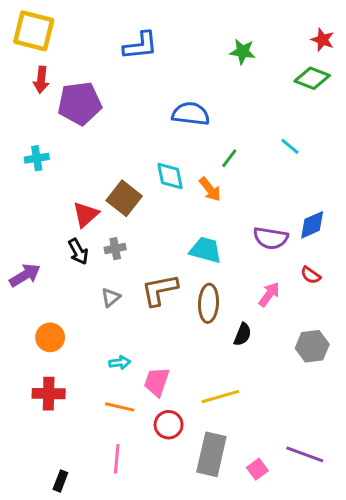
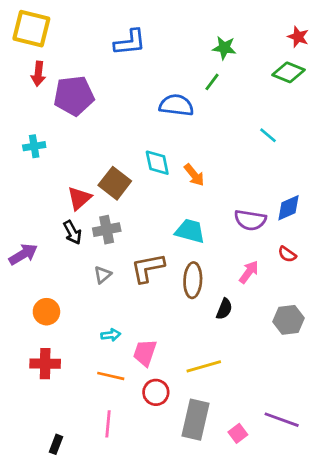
green line: (229, 158) -> (212, 82), moved
gray cross: (115, 249) -> (107, 230), size x1.4

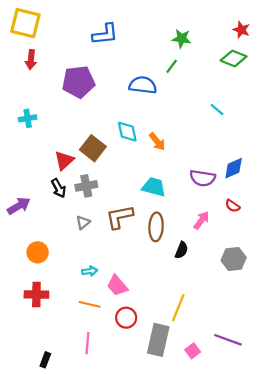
purple pentagon: (74, 96) -> (79, 82), moved
pink trapezoid: (145, 353) -> (117, 286), turned -60
yellow line: (204, 366) -> (178, 308), moved, turned -52

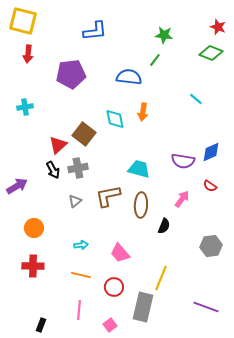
orange arrow: (157, 142) -> (143, 112), moved, turned 48
gray hexagon: (234, 259) -> (211, 246), moved
pink trapezoid: (117, 286) -> (120, 253), moved
pink square: (193, 351) -> (110, 325), moved

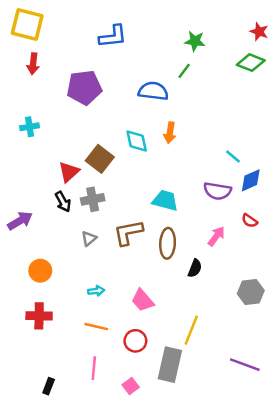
cyan line: (196, 99) -> (233, 156), moved

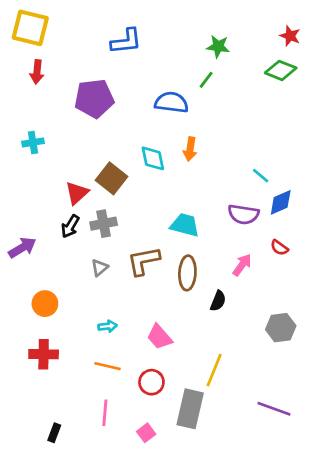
black arrow: (63, 202) -> (70, 226), turned 60

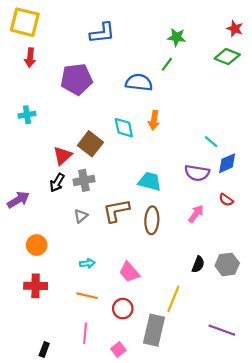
black semicircle: (218, 301) -> (198, 264), moved

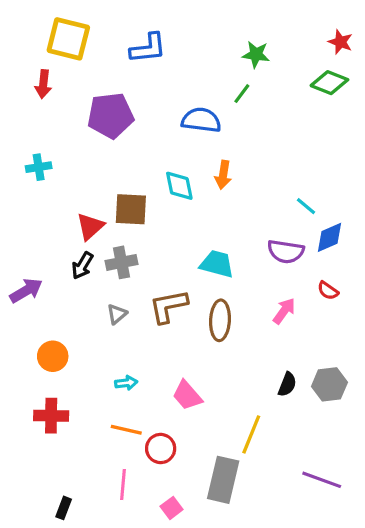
yellow square: (25, 22) -> (68, 39), moved
brown square: (90, 144) -> (131, 209), turned -35
red circle: (123, 309) -> (161, 449), moved

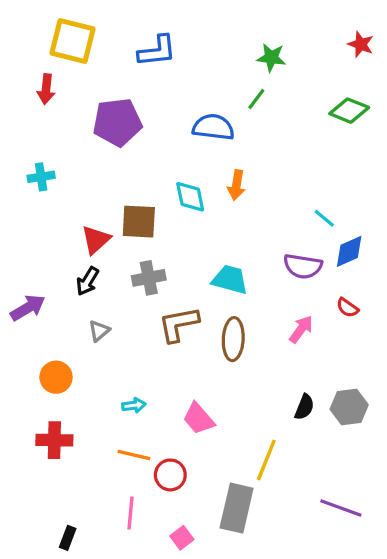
green diamond: (329, 83) -> (349, 111), moved
gray cross: (121, 262) -> (149, 278), moved
gray triangle: (117, 314) -> (99, 331), moved

